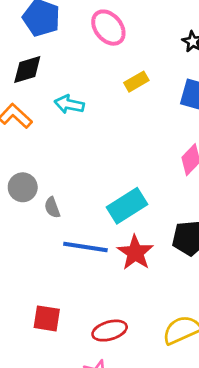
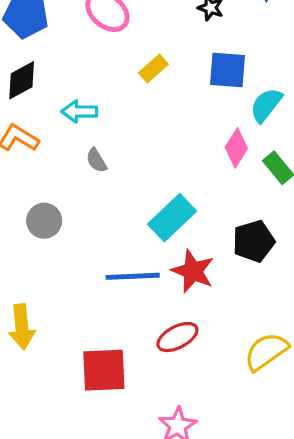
gray semicircle: (52, 207) -> (96, 160), moved
red square: (47, 318) -> (104, 370), size x1.4
red ellipse: (110, 331) -> (177, 337), moved

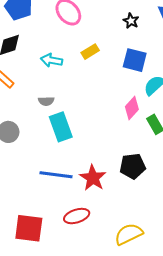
cyan arrow: (79, 111) -> (52, 60), moved
gray semicircle: (96, 160) -> (46, 101), turned -70
cyan rectangle: (172, 218) -> (61, 127), moved, turned -76

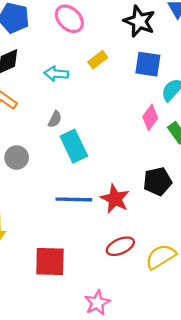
black star: (131, 21) -> (139, 21), size x1.8
gray semicircle: (46, 101) -> (55, 119), turned -56
red ellipse: (77, 216) -> (120, 246), moved

